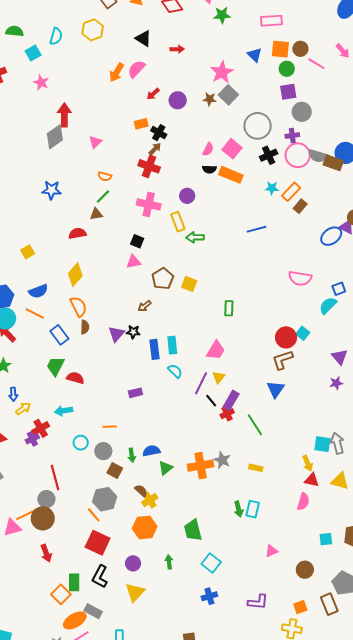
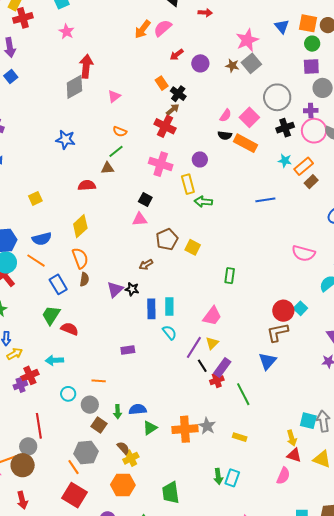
orange rectangle: (141, 124) -> (162, 83), turned 64

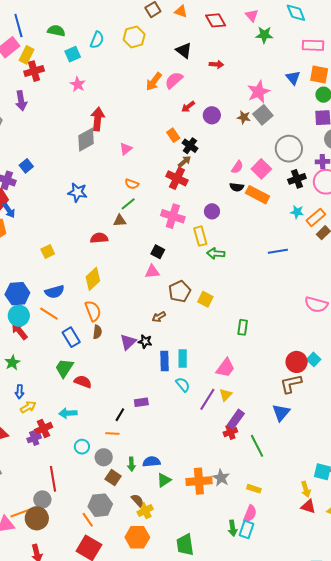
blue square: (11, 77) -> (26, 166), moved
black line: (202, 366) -> (120, 415), moved, turned 64
pink semicircle: (283, 476) -> (250, 514), moved

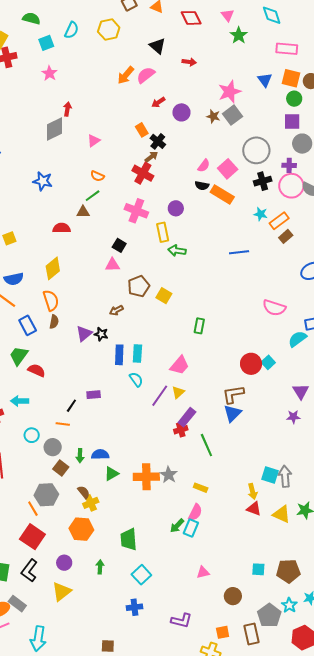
green star: (264, 35) -> (239, 35), turned 30
red arrow: (98, 119) -> (67, 109), size x0.6
brown L-shape: (291, 384) -> (233, 394), moved
green arrow: (233, 528) -> (177, 526), turned 49

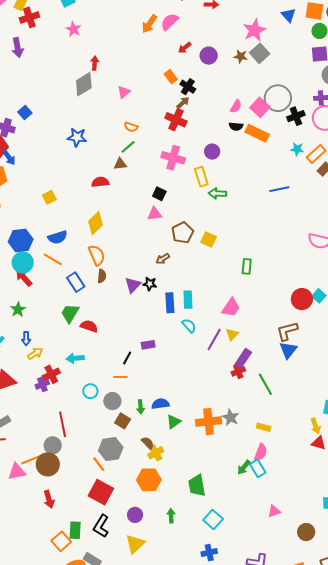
gray circle: (256, 150) -> (278, 98), moved
cyan rectangle: (191, 528) -> (258, 468), turned -48

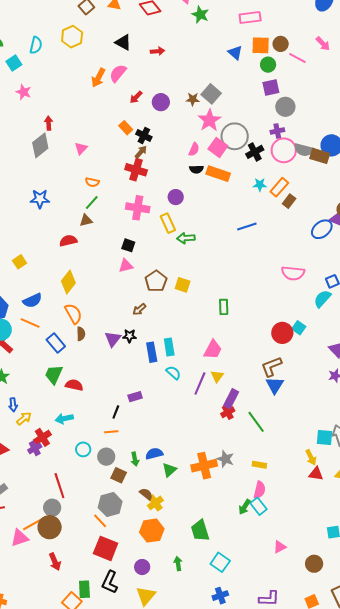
pink star: (254, 30) -> (209, 120), moved

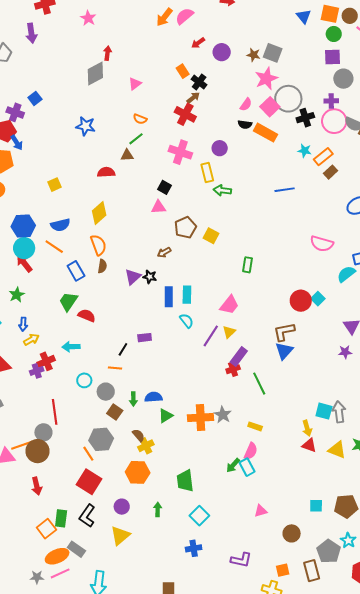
gray square: (211, 94) -> (273, 53), turned -30

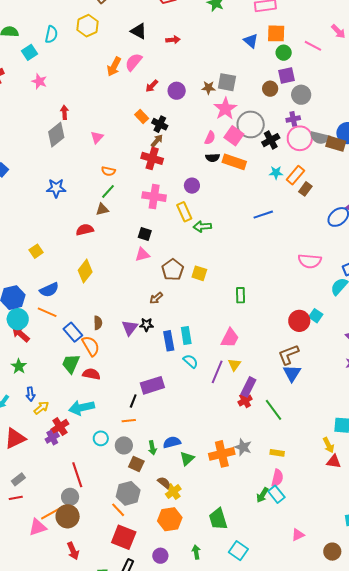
brown circle: (350, 16) -> (270, 89), moved
orange semicircle: (98, 245) -> (91, 346), moved
purple rectangle: (145, 338) -> (152, 385), size x1.6
cyan arrow: (71, 347) -> (82, 408), size x1.4

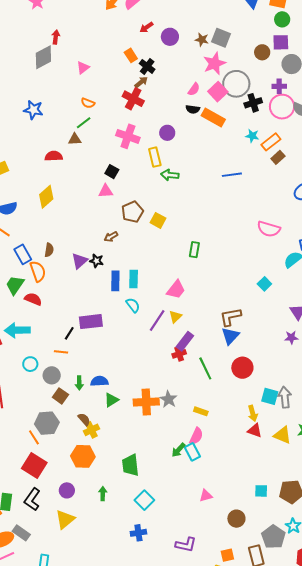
red circle: (299, 321) -> (242, 368), moved

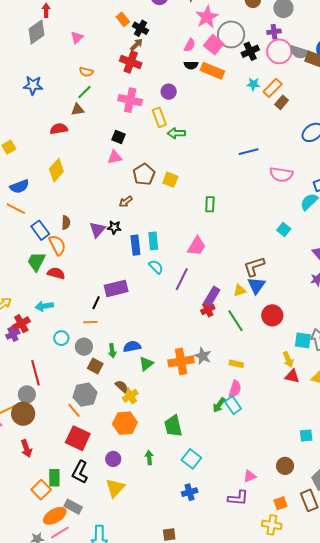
blue line: (232, 175) -> (249, 152), moved
yellow triangle: (175, 317) -> (240, 290), moved, turned 32
cyan arrow: (17, 330) -> (44, 306), size x0.7
pink triangle: (206, 496) -> (250, 476), moved

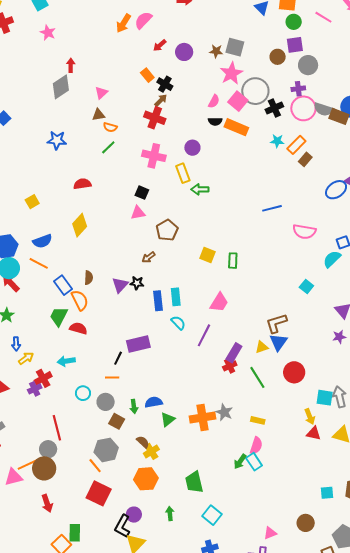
brown triangle: (78, 110) -> (98, 115), moved
yellow square: (170, 180) -> (207, 255), moved
black L-shape: (80, 472) -> (122, 526), moved

